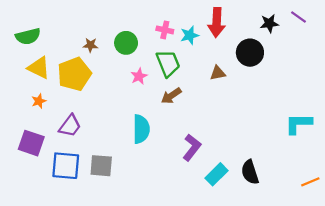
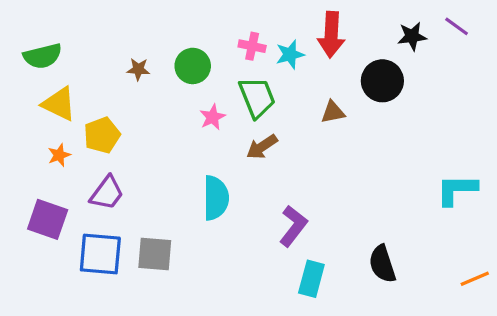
yellow pentagon: (74, 74) -> (102, 135), moved, size x0.7
cyan rectangle: (217, 174) -> (311, 279), moved, turned -30

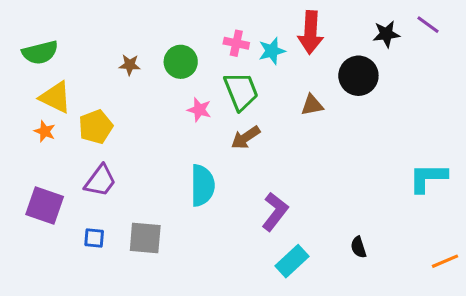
pink star: (212, 117) -> (199, 110), turned -30
orange star: (59, 155) -> (45, 131), moved, turned -30
blue square: (100, 254) -> (94, 238), size x0.5
black semicircle: (382, 264) -> (358, 247), size x0.6
cyan rectangle: (311, 279) -> (292, 261), turned 32

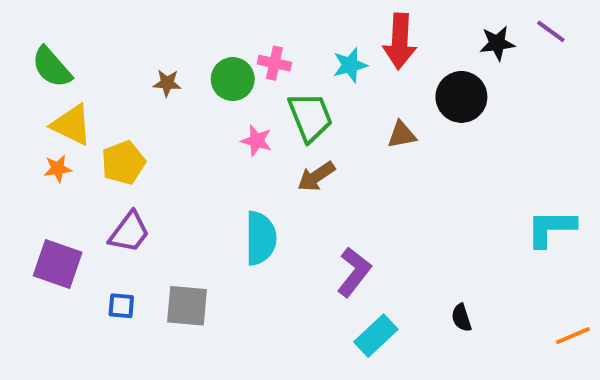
pink cross: (236, 43) -> (274, 63), moved
green semicircle: (40, 53) -> (52, 67), turned 63
orange star: (45, 131) -> (58, 169), turned -30

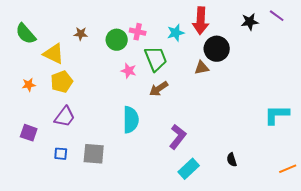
brown star: (167, 83) -> (81, 34), moved
black circle: (461, 97) -> (217, 49), moved
yellow triangle: (72, 125) -> (54, 54), moved
purple square: (58, 264) -> (29, 133), size x0.7

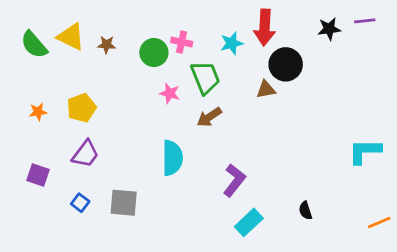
purple line: (277, 16) -> (365, 21), turned -42
yellow triangle: (54, 54) -> (71, 37), moved
blue square: (61, 154) -> (80, 203), turned 32

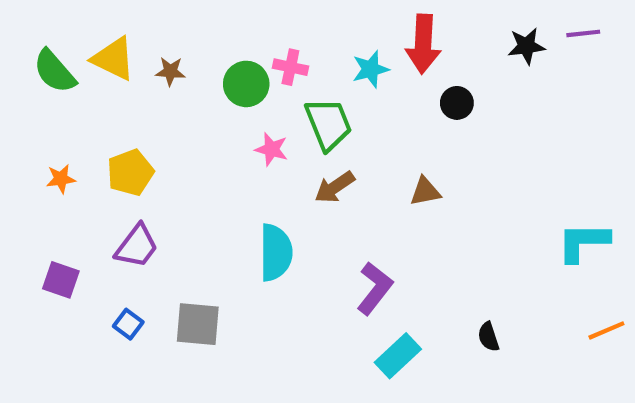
black circle: (286, 64) -> (457, 103), size x0.6
brown triangle: (266, 89) -> (425, 191), moved
orange line: (379, 222) -> (606, 330), moved

